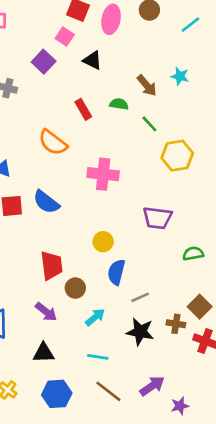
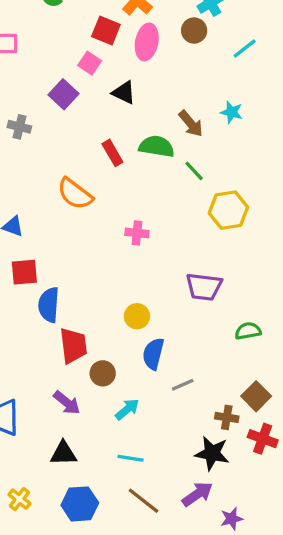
green semicircle: (119, 104) -> (157, 146), size x1.5
pink cross: (103, 174) -> (137, 233), size x0.6
blue semicircle: (46, 202) -> (49, 305), moved, turned 56
black star: (140, 332) -> (212, 453), moved

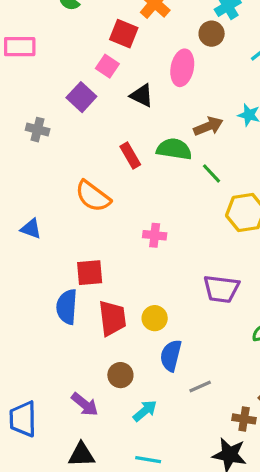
pink ellipse: (147, 42) -> (182, 68), moved
brown arrow: (191, 124) -> (208, 126), turned -72
red square: (24, 272) -> (90, 273), moved
red trapezoid: (73, 346) -> (112, 318), moved

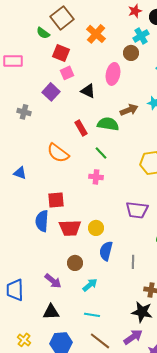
red square: (124, 34) -> (61, 53), moved
pink square: (107, 66) -> (67, 73), turned 32
green line: (212, 173) -> (101, 153), moved
red trapezoid: (112, 318) -> (70, 228), turned 95
gray line: (200, 386) -> (133, 262), moved, turned -64

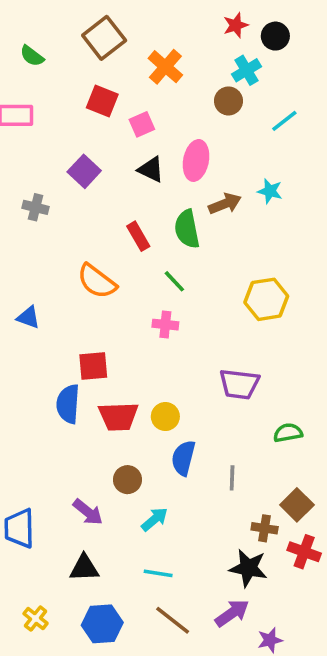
green semicircle: (43, 33) -> (32, 56), moved
pink square: (67, 73) -> (142, 124), moved
pink ellipse: (113, 74) -> (196, 160), moved
green semicircle: (108, 124) -> (187, 229), turned -110

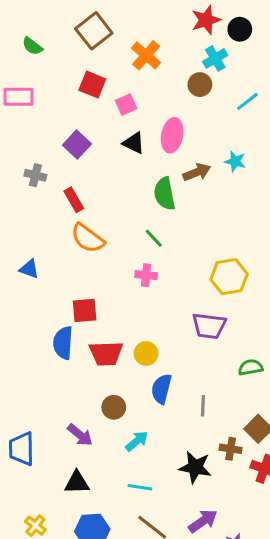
red star: (236, 25) -> (206, 20), size x1.4
red rectangle: (138, 236) -> (74, 200), moved
yellow hexagon: (266, 299) -> (229, 277), moved
black star: (248, 568) -> (195, 467), moved

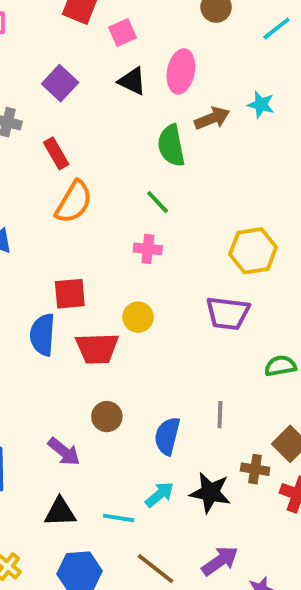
orange semicircle: (88, 238) -> (74, 202), turned -96
yellow circle: (146, 354) -> (138, 317), moved
blue semicircle: (161, 389) -> (167, 436), moved
cyan arrow: (137, 441) -> (159, 495), moved
cyan line: (140, 487) -> (119, 518), moved

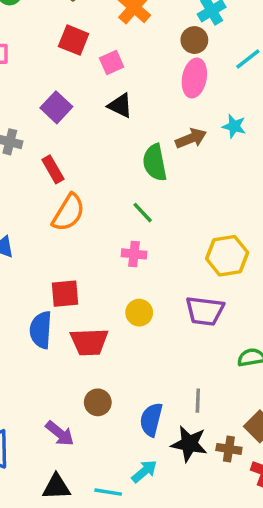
pink ellipse: (181, 71) -> (194, 78), moved
yellow circle: (138, 317) -> (139, 313), moved
black star: (210, 493) -> (189, 444), moved

